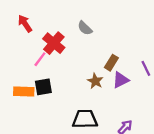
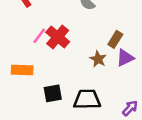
red cross: (54, 43) -> (58, 37), moved
black square: (43, 87) -> (53, 93), moved

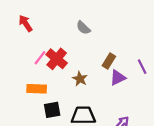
brown star: (98, 59) -> (80, 79), moved
orange rectangle: (22, 70) -> (37, 89), moved

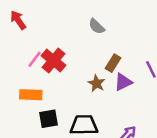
gray semicircle: (83, 28) -> (97, 26), moved
brown star: (80, 79) -> (97, 83), moved

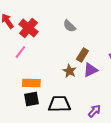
red cross: (54, 61) -> (28, 28), moved
orange rectangle: (31, 95) -> (31, 83), moved

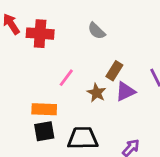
red cross: (28, 28) -> (40, 34), turned -36
pink line: (20, 52) -> (66, 78), moved

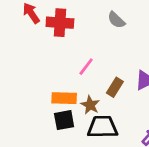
brown rectangle: (114, 71) -> (115, 87), moved
brown star: (97, 93) -> (90, 105), moved

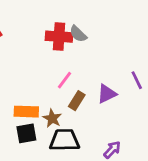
red cross: (60, 23) -> (59, 37), moved
pink line: (86, 67) -> (64, 80), moved

